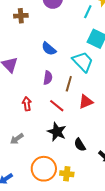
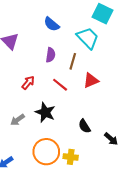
red arrow: (27, 104) -> (28, 83), turned 48
black star: (57, 132) -> (45, 112), moved

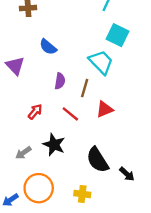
blue semicircle: (52, 24) -> (48, 47), moved
black semicircle: (84, 126) -> (97, 160), size x1.6
orange circle: (46, 152) -> (39, 188), moved

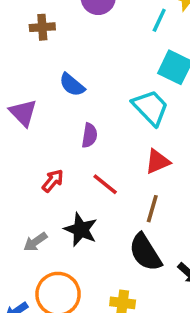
brown line: (85, 88) -> (152, 209), moved
red triangle: (105, 109) -> (157, 162), moved

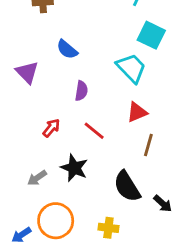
brown line: (152, 209) -> (148, 145), moved

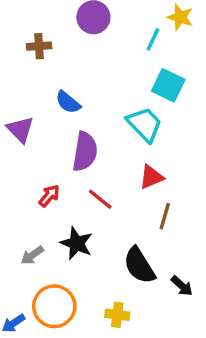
purple semicircle: (81, 91) -> (85, 152), size x1.6

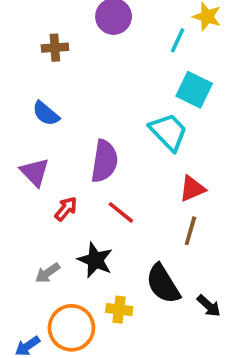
blue semicircle: (68, 102) -> (46, 114), moved
purple triangle: (20, 129) -> (35, 172), moved
red triangle: (151, 177) -> (192, 189), moved
yellow cross: (117, 315) -> (119, 310), moved

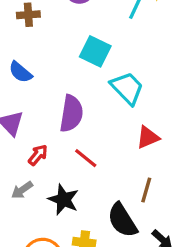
cyan square: (194, 90) -> (95, 51), moved
brown line: (190, 231) -> (146, 190), moved
gray arrow: (48, 273) -> (22, 190), moved

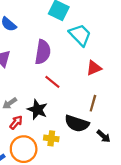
red arrow: (38, 155) -> (16, 122), moved
black semicircle: (122, 220) -> (77, 123), turned -40

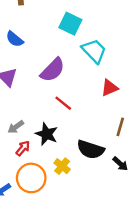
purple semicircle: (43, 52) -> (53, 70), turned 35
brown line: (93, 103) -> (120, 127), moved
yellow cross: (51, 138) -> (62, 166), turned 32

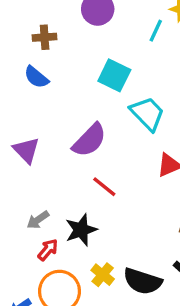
blue semicircle: (15, 39) -> (36, 77), moved
black star: (47, 134) -> (81, 230), turned 30
black semicircle: (91, 149) -> (142, 281), moved

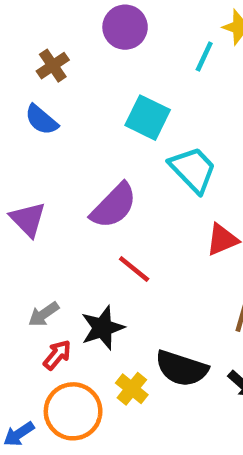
brown cross: (45, 37) -> (53, 66), turned -30
black semicircle: (142, 281) -> (182, 368), moved

